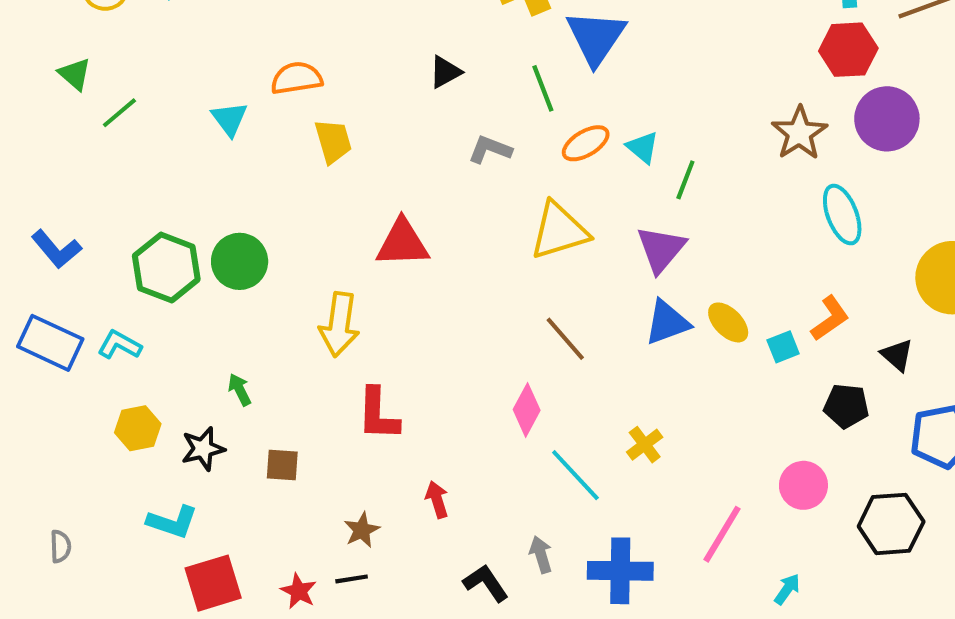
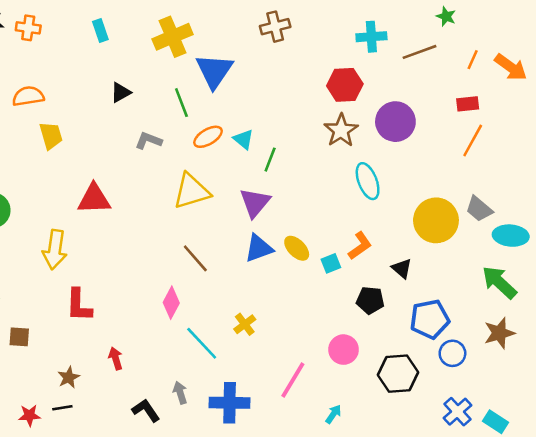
red hexagon: (848, 50) -> (345, 85), moved
red star: (299, 591) -> (29, 415), turned -30

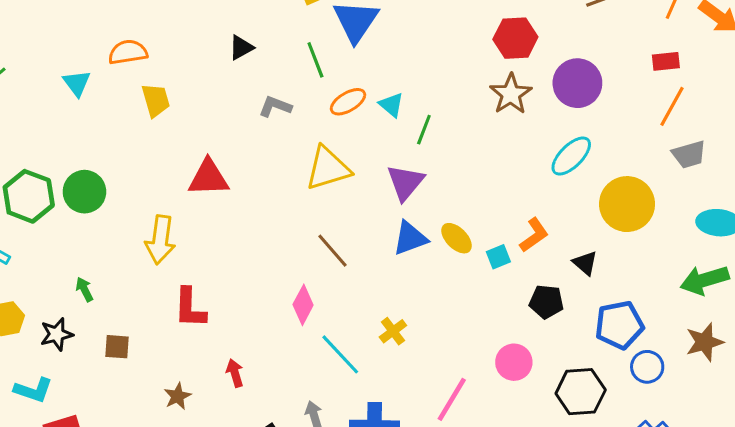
cyan ellipse: (368, 181) -> (571, 156), moved, turned 66
gray trapezoid: (479, 209) -> (689, 154), moved, turned -56
green arrow: (499, 282) -> (705, 280), turned -60

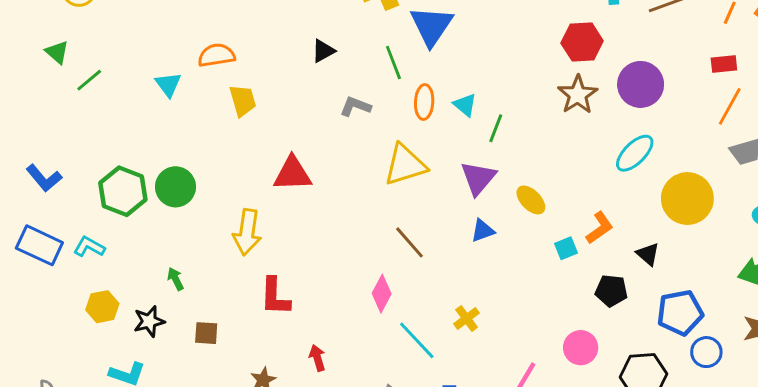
orange ellipse: (348, 102) -> (424, 102), turned -56
blue triangle: (410, 238) -> (483, 231), size x0.7
yellow ellipse: (457, 238) -> (531, 200), moved

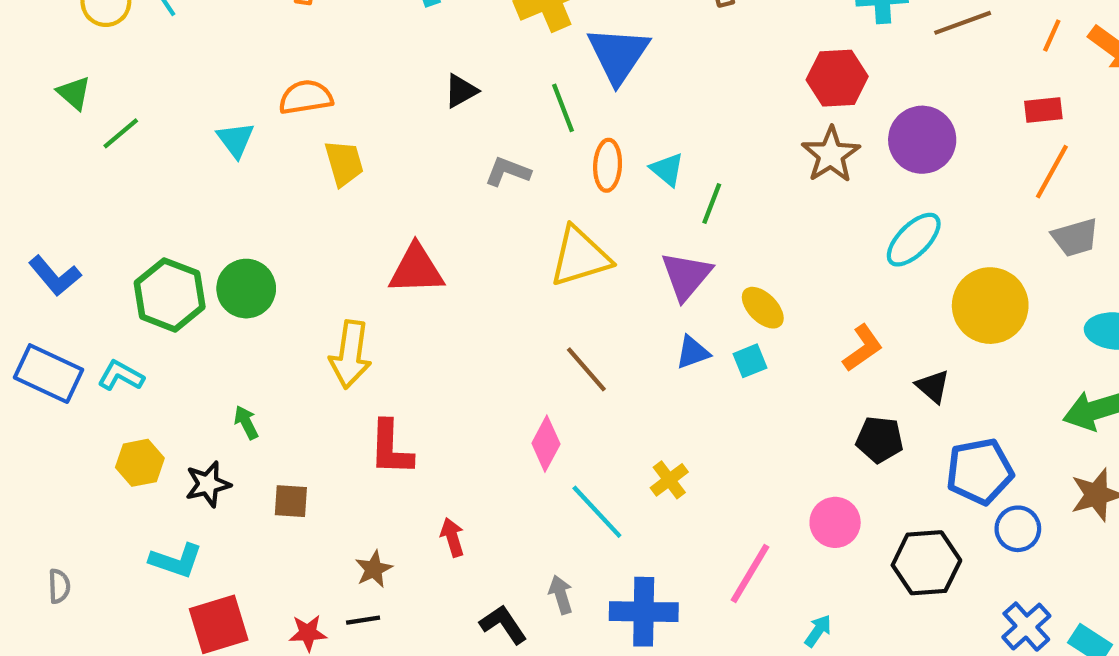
cyan square: (566, 248) -> (750, 361), moved

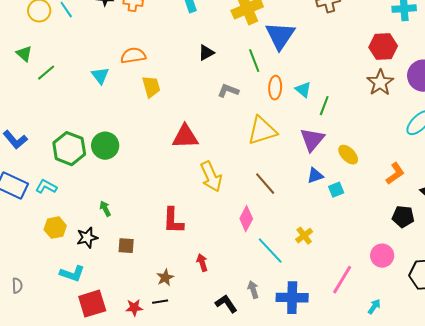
yellow arrow: (350, 354) -> (211, 177), moved, turned -32
cyan square: (750, 361) -> (336, 190), moved

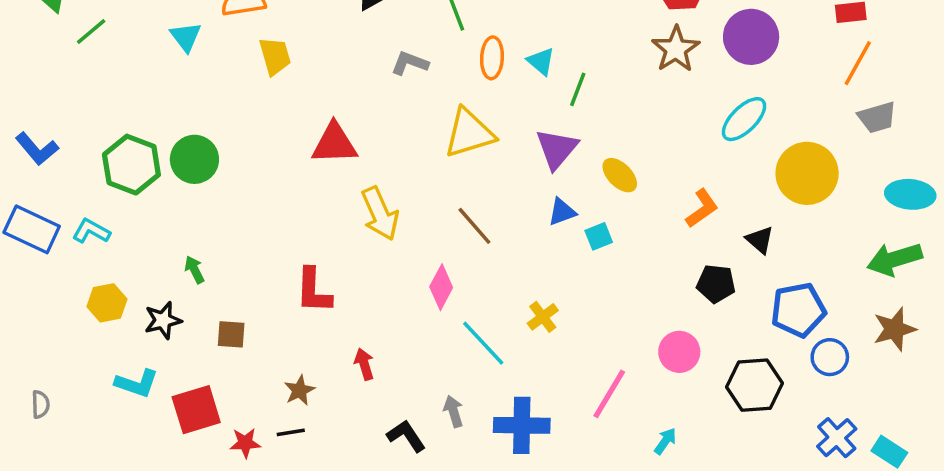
red square: (92, 304) -> (196, 410), moved

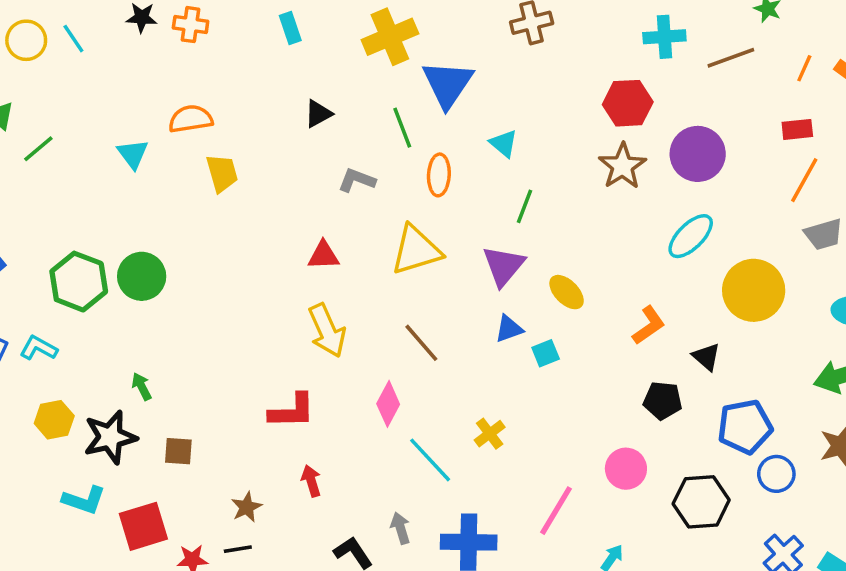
cyan triangle: (541, 61) -> (504, 143), moved
red triangle: (334, 144) -> (323, 255), moved, size x0.7
red L-shape: (313, 291) -> (292, 411), moved, turned -93
black star: (163, 320) -> (110, 437), size x1.4

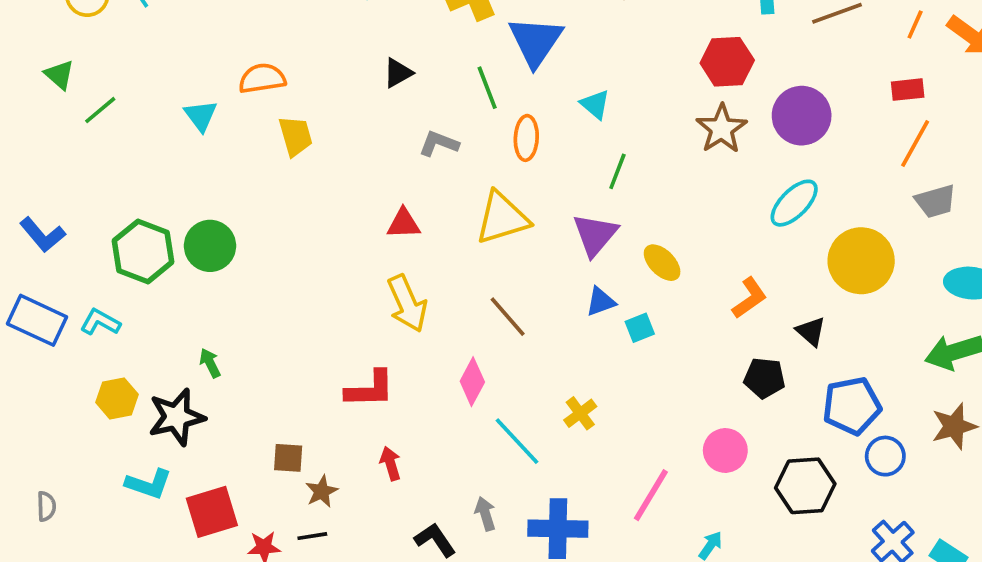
brown square: (178, 451) -> (288, 458), moved

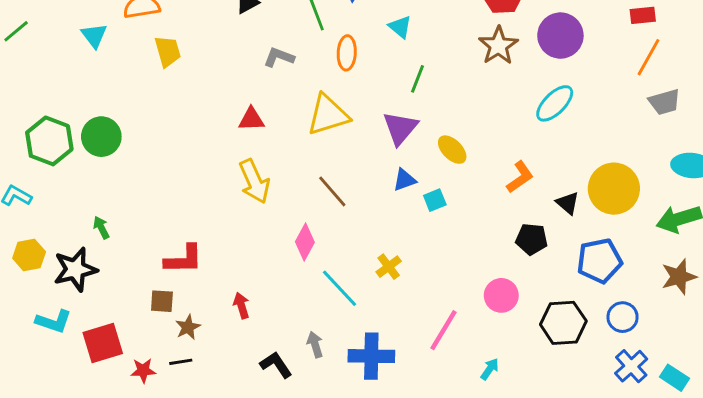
yellow circle: (861, 261) -> (614, 189), moved
red L-shape: (370, 389) -> (184, 259), moved
blue circle: (885, 456) -> (623, 317), moved

